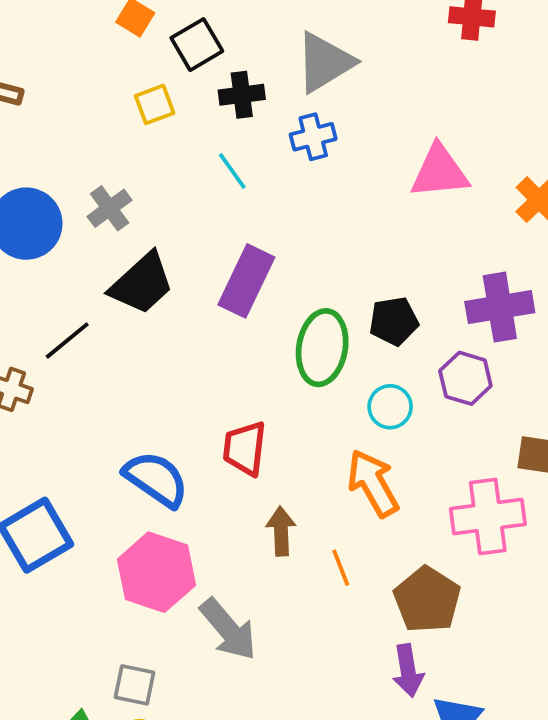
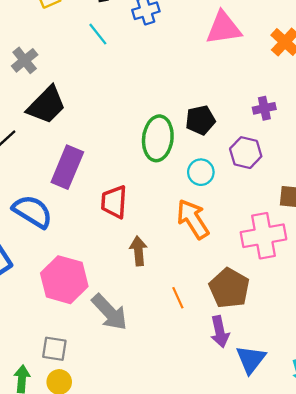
purple rectangle: (246, 281) -> (67, 167), moved
purple cross: (500, 307) -> (264, 108), size x0.6
blue semicircle: (156, 479) -> (32, 211), moved
orange line: (341, 568) -> (178, 298), moved

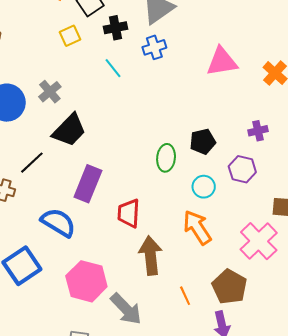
green ellipse: (158, 138) -> (166, 158), size x0.7
pink cross: (264, 236) -> (259, 241), turned -33
brown arrow: (138, 251) -> (150, 256), size x1.5

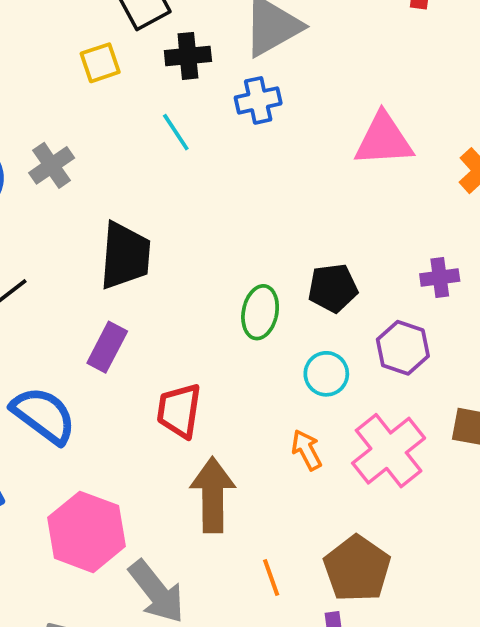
black trapezoid: (69, 130) -> (125, 256), moved, turned -45
purple rectangle: (88, 184) -> (107, 347), size x0.7
orange arrow: (197, 227) -> (307, 450), size x0.6
pink cross: (259, 241) -> (389, 451), moved

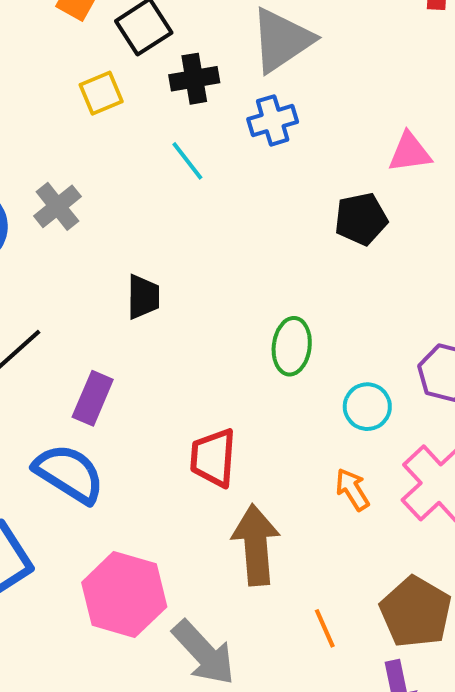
pink triangle: (384, 140) -> (410, 152), size x0.7
black trapezoid: (125, 256) -> (143, 297), size x0.6
black pentagon: (333, 288) -> (361, 219), moved
purple rectangle: (107, 347) -> (93, 398), moved

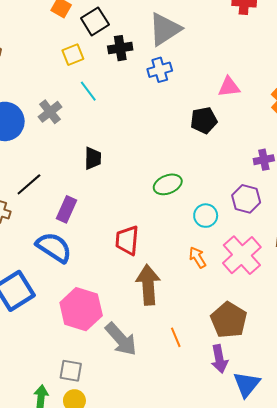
cyan line: (187, 161) -> (88, 91), moved
green ellipse: (292, 346) -> (168, 184), turned 60
orange line: (325, 628) -> (176, 337), moved

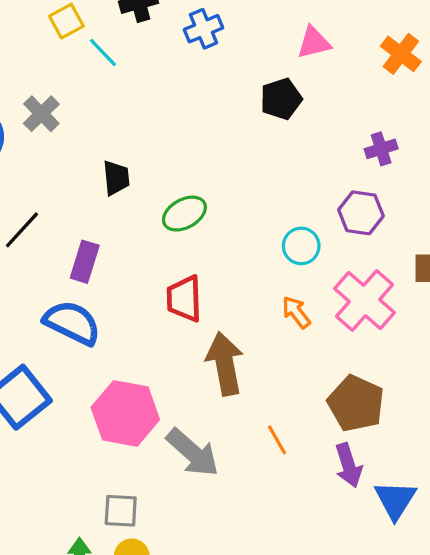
cyan line: (88, 91) -> (103, 52), moved
green ellipse: (168, 184) -> (184, 214), moved

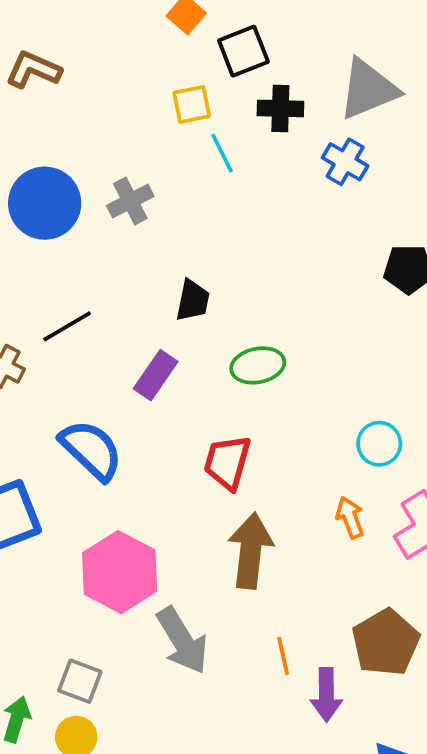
blue cross: (204, 29) -> (345, 162), turned 36
purple rectangle: (85, 262) -> (156, 375), moved
purple arrow: (348, 465) -> (326, 695), moved

